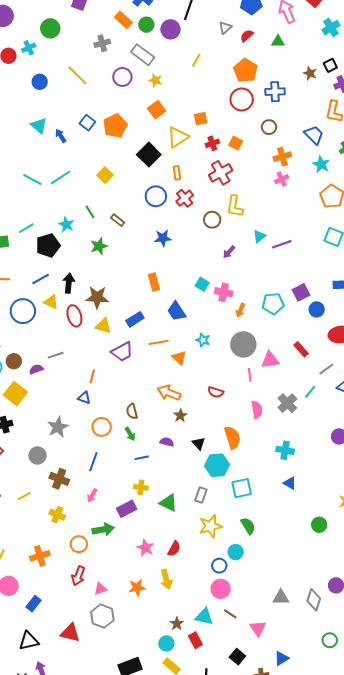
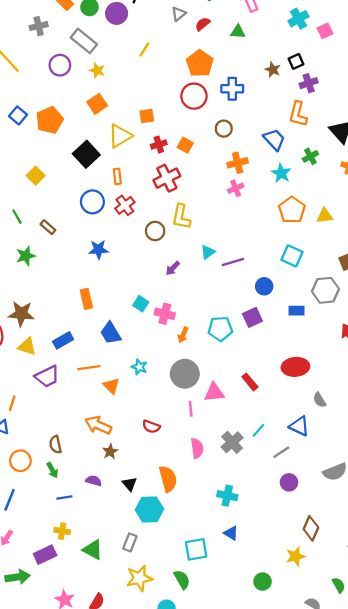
blue circle: (317, 309) -> (264, 286), moved
gray line: (326, 369) -> (281, 452), moved
cyan square: (242, 488) -> (196, 549), moved

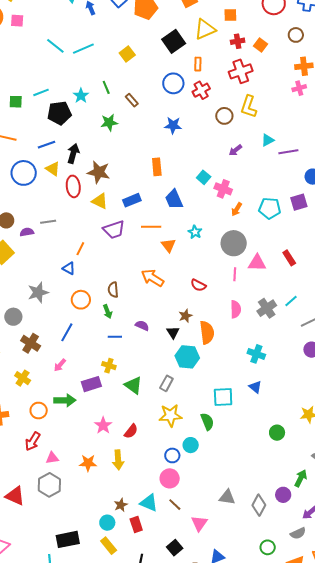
brown star: (110, 451) -> (185, 316), moved

